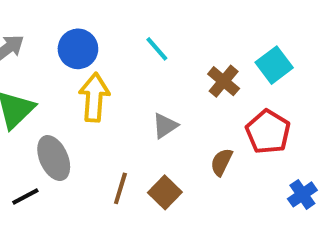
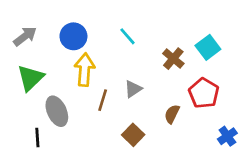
brown line: (120, 188) -> (103, 100), moved
black line: (25, 196) -> (37, 138), turned -66

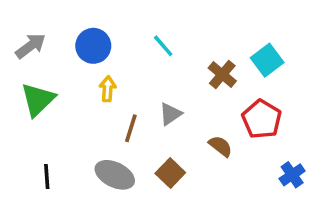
yellow arrow: (85, 70) -> (108, 89), size x0.6
gray ellipse: (57, 111) -> (115, 175), moved, turned -40
brown semicircle: (172, 114) -> (220, 146), turned 102

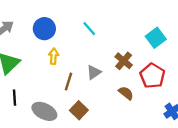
brown cross: (222, 74) -> (124, 61), moved
brown square: (170, 173) -> (79, 110), moved
gray ellipse: (115, 175) -> (44, 111), moved
black line: (47, 177) -> (14, 98), moved

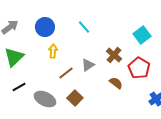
brown line: (69, 81) -> (66, 73), turned 35
black line: (14, 98) -> (19, 87), turned 64

